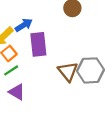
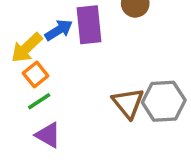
purple rectangle: (38, 44) -> (89, 25), moved

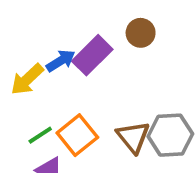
purple rectangle: (89, 25) -> (92, 55), turned 51
orange square: (36, 75) -> (77, 135), moved, size x1.5

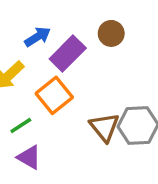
blue arrow: (61, 61) -> (38, 37), moved
orange square: (77, 135) -> (54, 95), moved

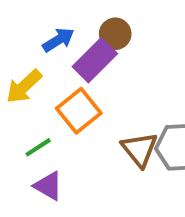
brown circle: (111, 33) -> (115, 34), moved

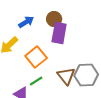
purple rectangle: (95, 60) -> (59, 33), moved, turned -35
green line: (38, 147) -> (36, 81), moved

